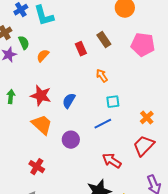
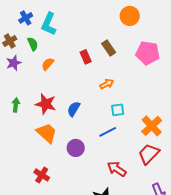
cyan L-shape: (44, 16) -> (49, 24), turned 40
green semicircle: (24, 43) -> (33, 44), moved
orange arrow: (102, 76) -> (107, 84), turned 96
orange cross: (147, 118) -> (152, 126), size x1.5

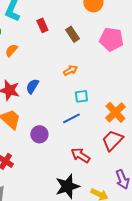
red rectangle: (86, 57) -> (42, 25), moved
blue semicircle: (74, 109) -> (32, 86), moved

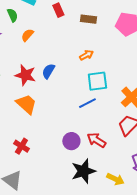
brown rectangle: (72, 34) -> (88, 19), turned -49
cyan square: (81, 96) -> (97, 81), size x1.5
purple circle: (39, 134) -> (71, 141), moved

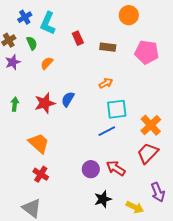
red star: (25, 75) -> (45, 103), turned -30
orange trapezoid: (26, 104) -> (39, 143), moved
black star: (83, 171) -> (103, 199), size x0.7

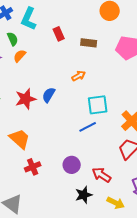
orange semicircle: (47, 63) -> (20, 56), moved
orange arrow: (106, 83) -> (79, 76), moved
red arrow: (116, 168) -> (102, 175), moved
red cross: (41, 174) -> (33, 167), moved, turned 35

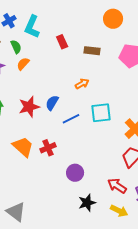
blue line: (88, 127) -> (71, 119), moved
red cross: (33, 167) -> (48, 148), moved
red arrow: (102, 175) -> (117, 186), moved

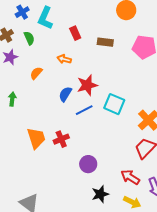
orange semicircle: (23, 64) -> (36, 73), moved
orange arrow: (82, 84) -> (64, 59), moved, turned -136
red star: (29, 107) -> (87, 85), moved
cyan square: (101, 113) -> (114, 104), turned 30
orange trapezoid: (23, 147) -> (36, 138), turned 30

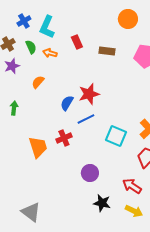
orange arrow: (64, 59) -> (50, 53), moved
cyan square: (114, 104) -> (116, 136), moved
red cross: (61, 139) -> (64, 138), moved
black star: (100, 194) -> (102, 203), turned 30

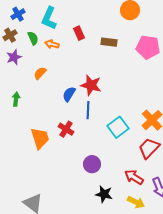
blue cross: (24, 21) -> (18, 14), moved
red star: (89, 94) -> (91, 85), turned 30
blue line: (86, 119) -> (88, 110), turned -60
cyan square: (116, 136) -> (118, 127), turned 30
red cross: (64, 138) -> (66, 129), turned -35

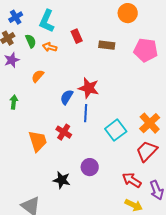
black star: (104, 194) -> (62, 180), moved

